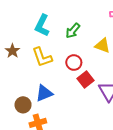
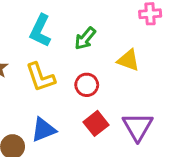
red square: (85, 79) -> (96, 123), moved

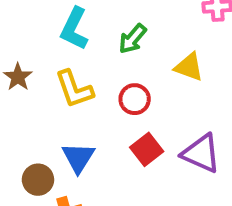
purple triangle: (138, 127) -> (201, 153), turned -36
blue triangle: (43, 130) -> (78, 157), turned -36

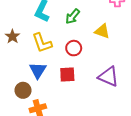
red square: (147, 149) -> (67, 74), moved, turned 35
blue triangle: (78, 157) -> (38, 70), moved

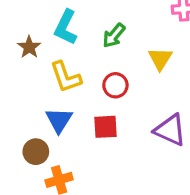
yellow triangle: (102, 31) -> (160, 59), turned 42
brown star: (12, 36) -> (29, 47), moved

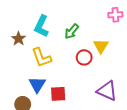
red circle: (115, 85) -> (84, 57), moved
red square: (106, 127) -> (58, 94), moved

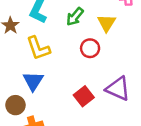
yellow triangle: (101, 46) -> (106, 23), moved
red square: (58, 94) -> (84, 96), moved, turned -35

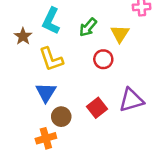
purple triangle: (118, 89) -> (131, 100), turned -40
brown circle: (15, 105) -> (61, 117), moved

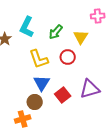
yellow L-shape: (51, 59) -> (39, 59), moved
blue triangle: (46, 92) -> (42, 83), moved

